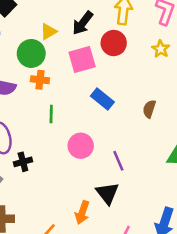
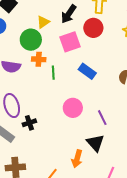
green line: (51, 114) -> (53, 73), moved

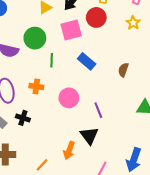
green circle: (31, 40) -> (35, 38), moved
orange cross: (39, 59) -> (36, 87), moved
black cross: (29, 123) -> (23, 118), moved, turned 32

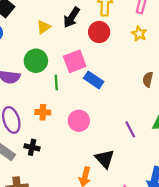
pink square: (71, 30) -> (75, 61), moved
brown semicircle: (123, 70) -> (148, 79), moved
purple line: (98, 110) -> (130, 129), moved

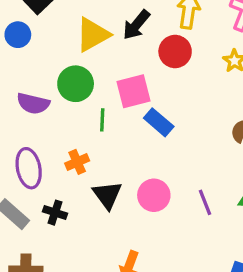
yellow triangle: (44, 27) -> (93, 35), size x1.6
orange cross: (43, 112) -> (77, 162), turned -32
pink circle: (79, 121) -> (154, 195), moved
black triangle: (105, 159) -> (107, 195), moved

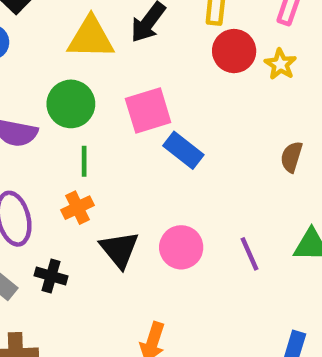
yellow triangle: (93, 35) -> (91, 38), turned 33
red circle: (175, 52) -> (234, 51), moved
green line: (102, 120) -> (84, 161), moved

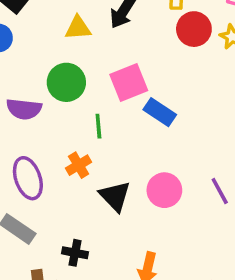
yellow triangle: (91, 38) -> (78, 28), size x0.7
green line: (84, 161) -> (98, 126), moved
black cross: (51, 276) -> (75, 253), moved

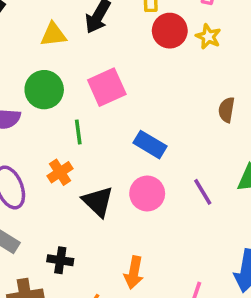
blue rectangle: (160, 112) -> (150, 145), moved

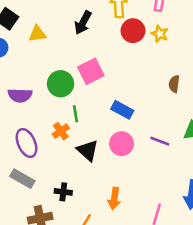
yellow triangle: (53, 35) -> (37, 34), moved
green circle: (44, 90) -> (61, 84), moved
green line: (78, 132) -> (75, 114), moved
purple line: (203, 192) -> (160, 141), turned -36

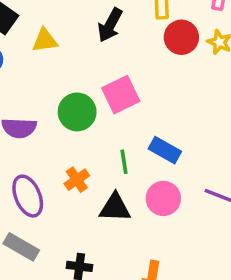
green line: (75, 114) -> (124, 162), moved
black triangle: (88, 150) -> (115, 208), turned -40

